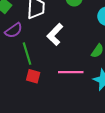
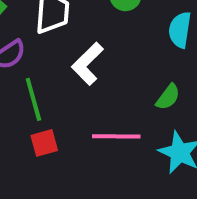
red square: (33, 76) -> (44, 143), turned -32

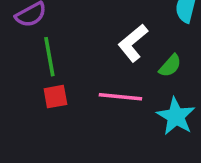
white L-shape: (88, 64) -> (133, 43), moved

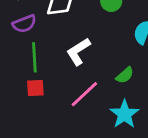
white L-shape: (133, 43) -> (78, 51), moved
pink line: (120, 97) -> (84, 94), turned -56

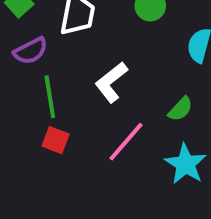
red square: (35, 88) -> (56, 140), turned 30

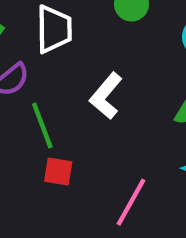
pink line: (126, 142) -> (131, 202), moved

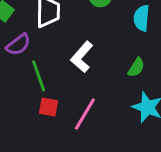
pink line: (131, 202) -> (85, 114), moved

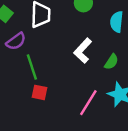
white L-shape: (82, 57) -> (83, 51), moved
pink line: (85, 114) -> (88, 103), moved

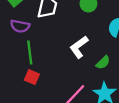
purple semicircle: (16, 41) -> (20, 26), turned 36

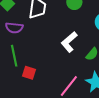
green line: (30, 52) -> (14, 56), moved

